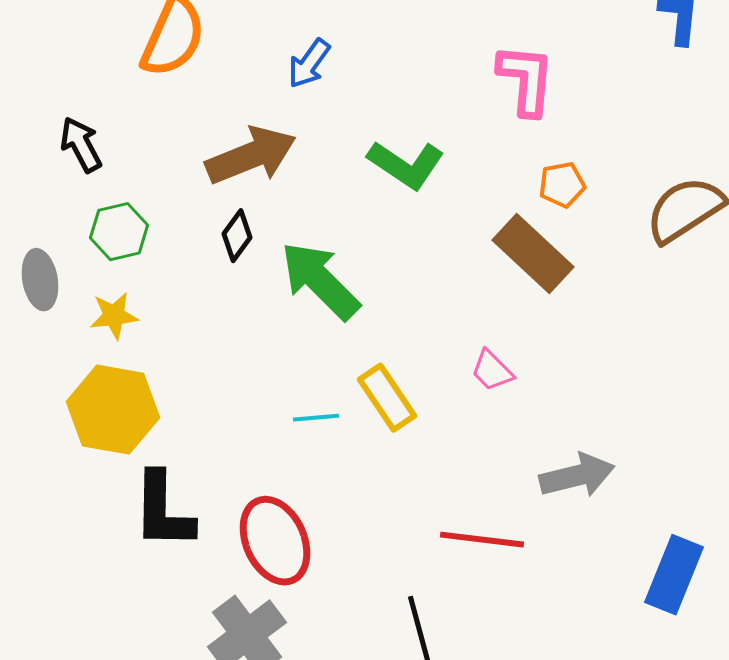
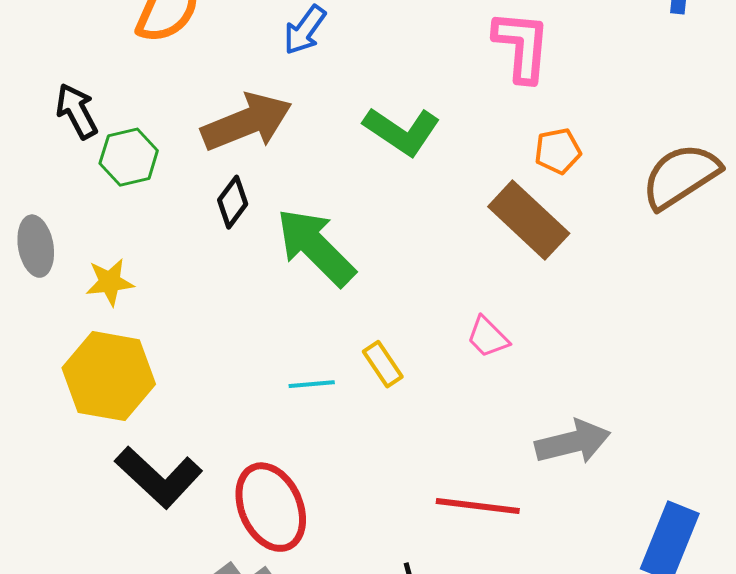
green hexagon: (119, 232) -> (129, 157), moved
yellow rectangle: (387, 398) -> (383, 364), size x0.7
black L-shape: (163, 511) -> (159, 477), turned -48

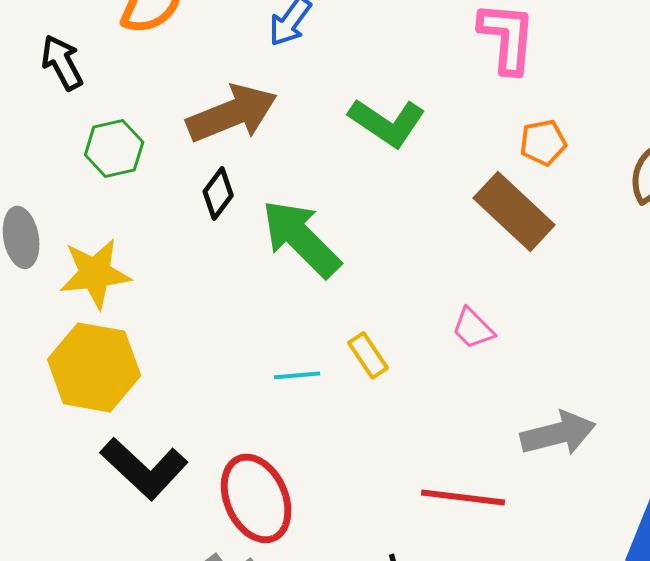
black arrow: (77, 111) -> (62, 62), moved
yellow star: (110, 282) -> (95, 273), size x1.5

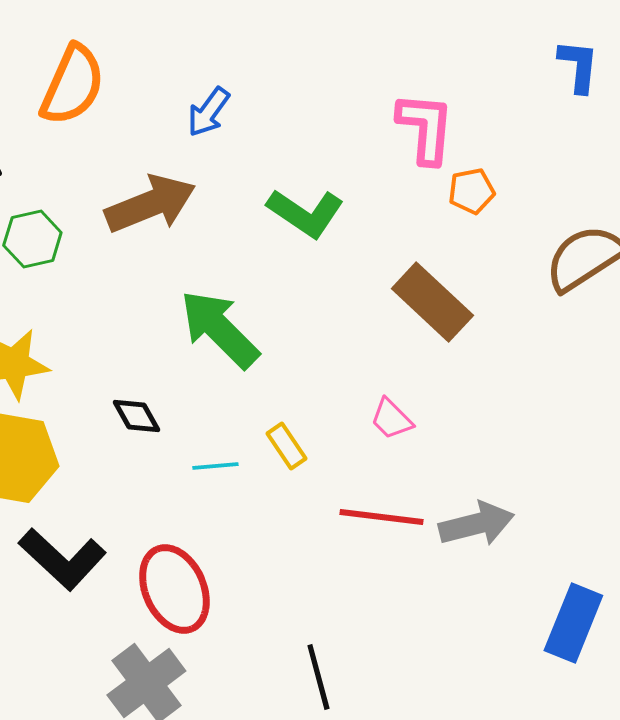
orange pentagon: (543, 142) -> (471, 191), moved
black diamond: (218, 193) -> (136, 416), moved, turned -66
red line: (463, 497) -> (381, 517), moved

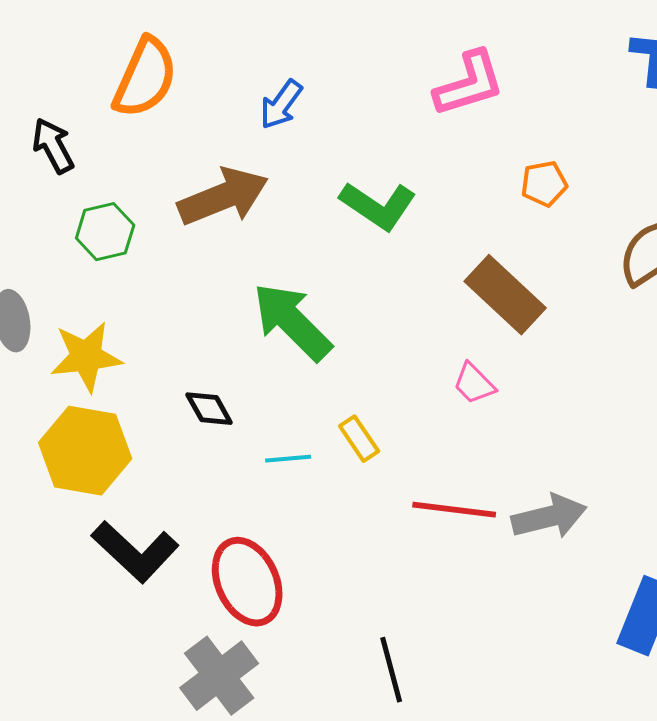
pink L-shape: (425, 128) -> (469, 84), moved, turned 68
pink trapezoid: (391, 419) -> (474, 384), moved

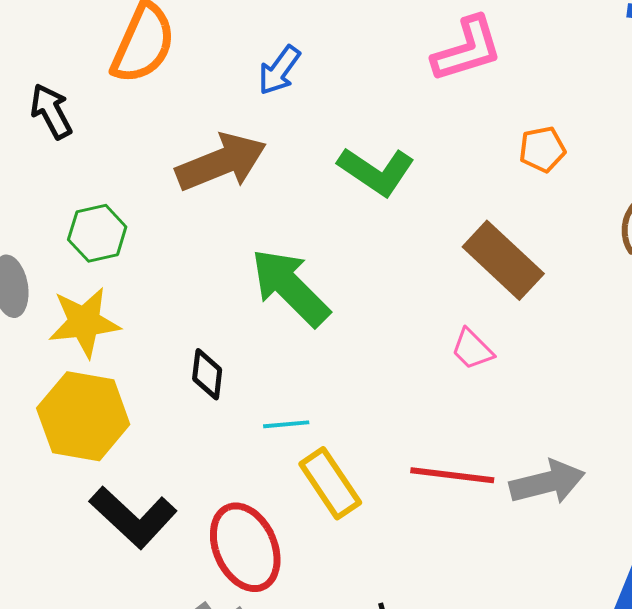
green hexagon: (105, 232) -> (97, 233), moved
black diamond: (209, 409) -> (207, 374), turned 36
yellow rectangle: (359, 439) -> (330, 483), moved, size x1.5

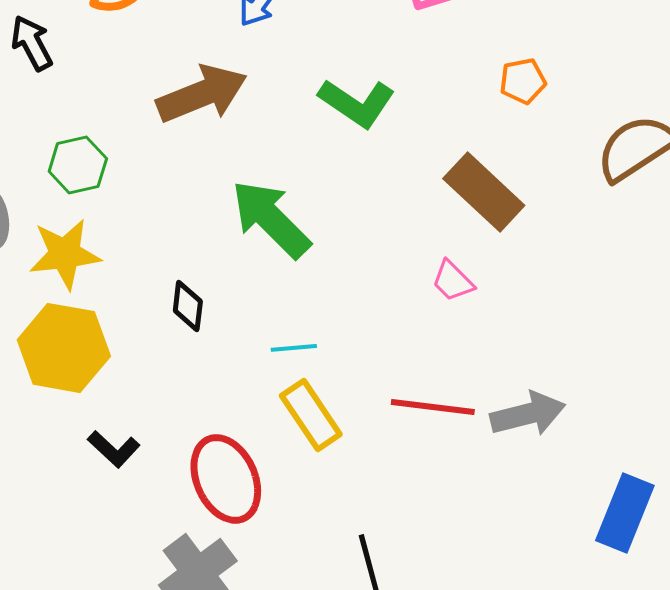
cyan line: (286, 424) -> (294, 348), moved
black L-shape: (133, 517) -> (114, 449), size x0.6

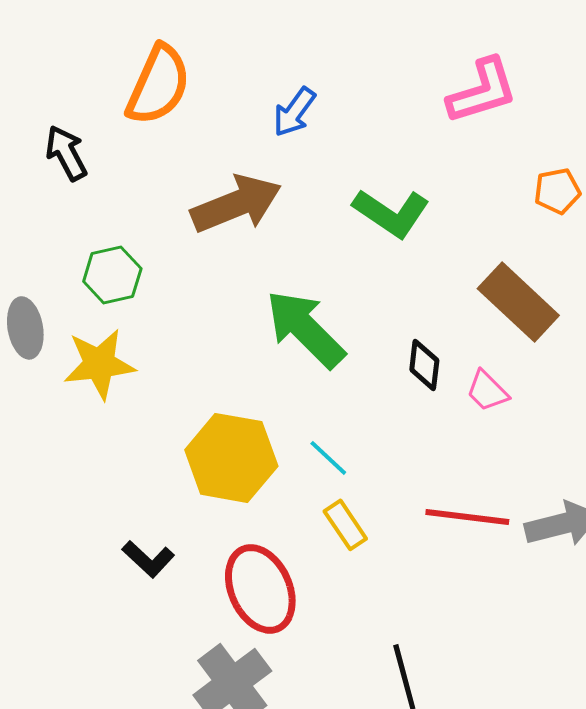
black diamond: (188, 306) -> (424, 365), moved
yellow hexagon: (64, 348) -> (231, 458), moved
cyan line: (294, 348) -> (328, 458), turned 48
yellow rectangle: (311, 415) -> (345, 525), size x0.7

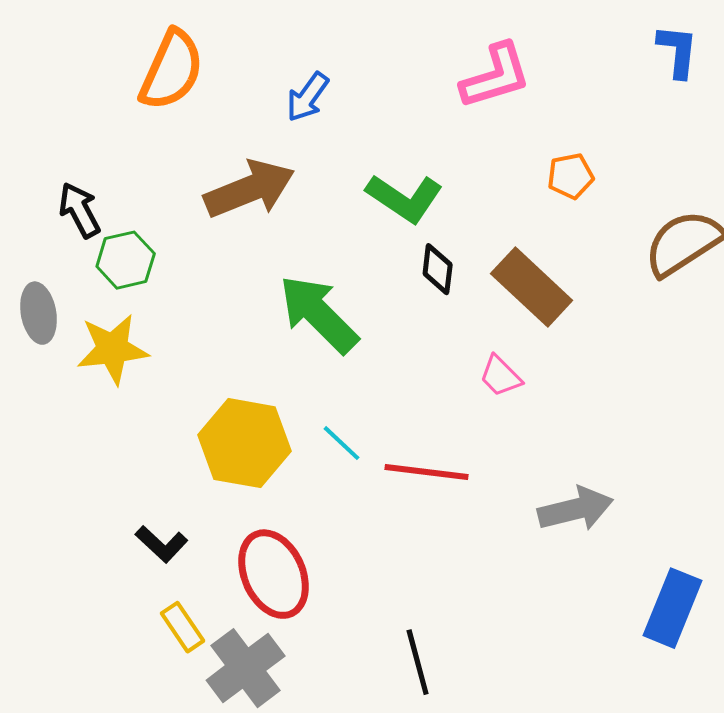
black arrow: (66, 153) -> (80, 210), moved
black diamond: (424, 365) -> (438, 269), moved
red line: (467, 517) -> (427, 472), moved
yellow rectangle: (345, 525) -> (183, 627), moved

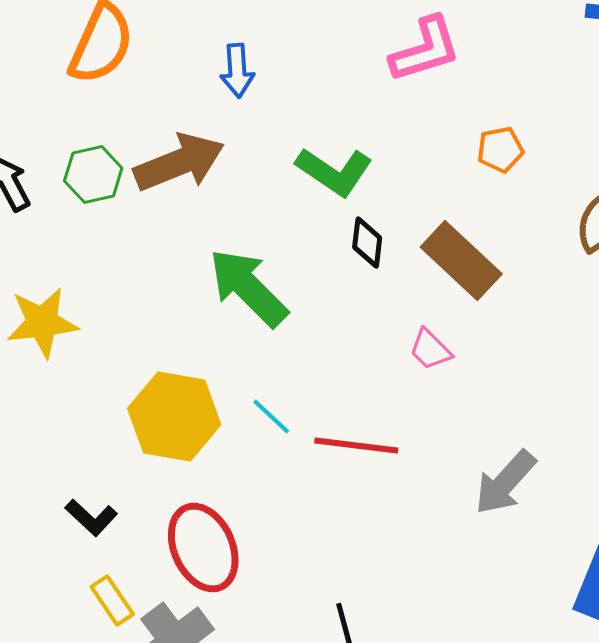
blue arrow: (308, 97) -> (237, 71), turned -40
green hexagon: (126, 260) -> (93, 175), moved
gray arrow: (576, 509) -> (505, 483), turned 146

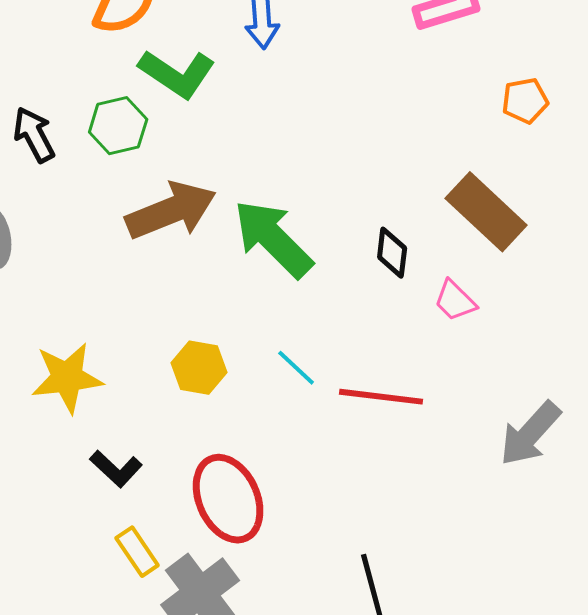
brown arrow: (179, 163) -> (171, 211), moved
green L-shape: (334, 172) -> (177, 74), moved
black diamond: (367, 243) -> (392, 253), moved
yellow star: (42, 323) -> (67, 378), moved
yellow hexagon: (174, 417) -> (199, 368), size x0.6

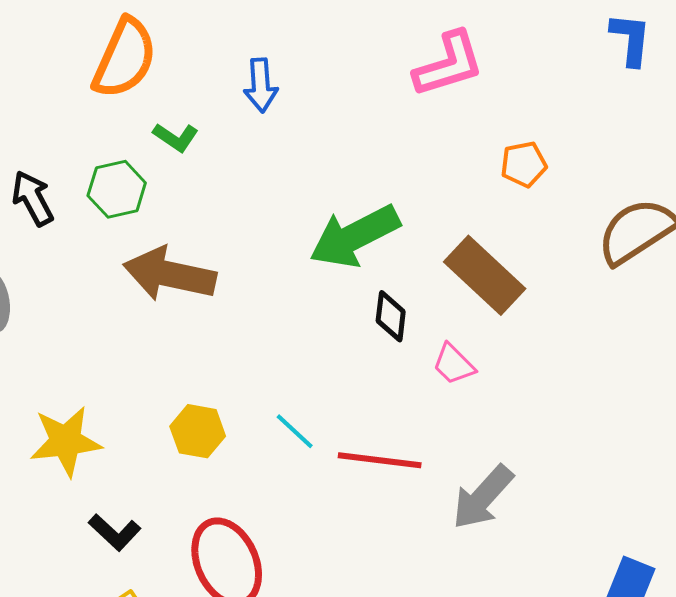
green L-shape: (177, 74) -> (176, 137), size x0.6
brown arrow: (171, 211) -> (170, 274), turned -146
green arrow: (273, 239) -> (355, 236), moved, turned -72
gray arrow: (530, 434) -> (483, 497), moved

